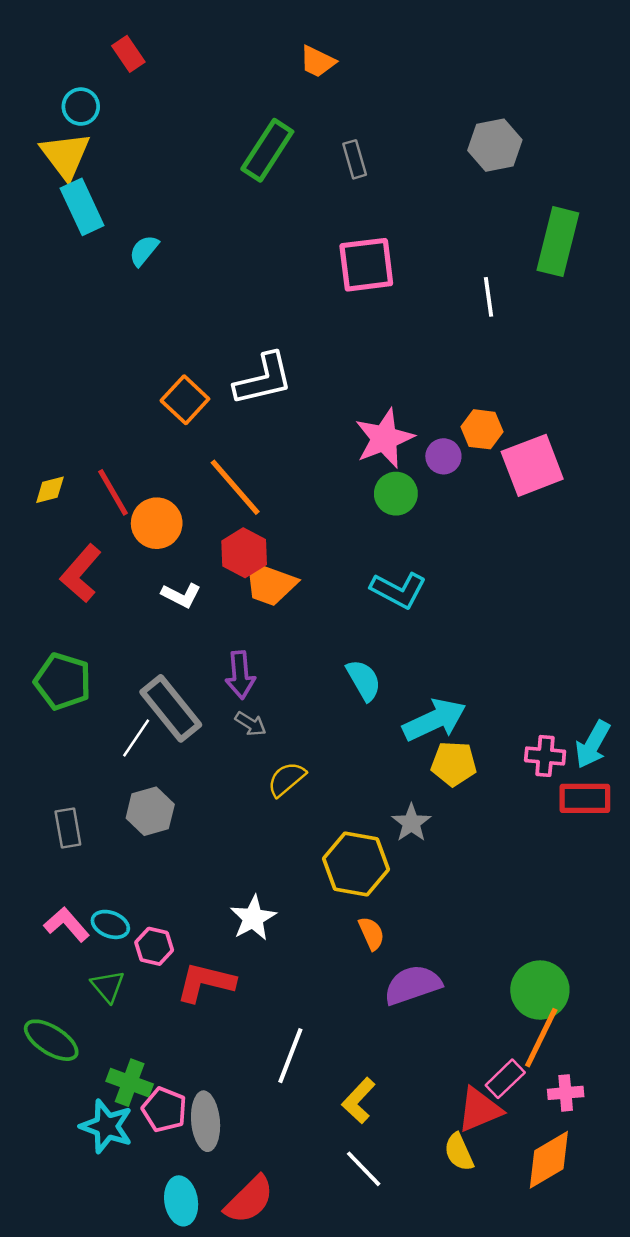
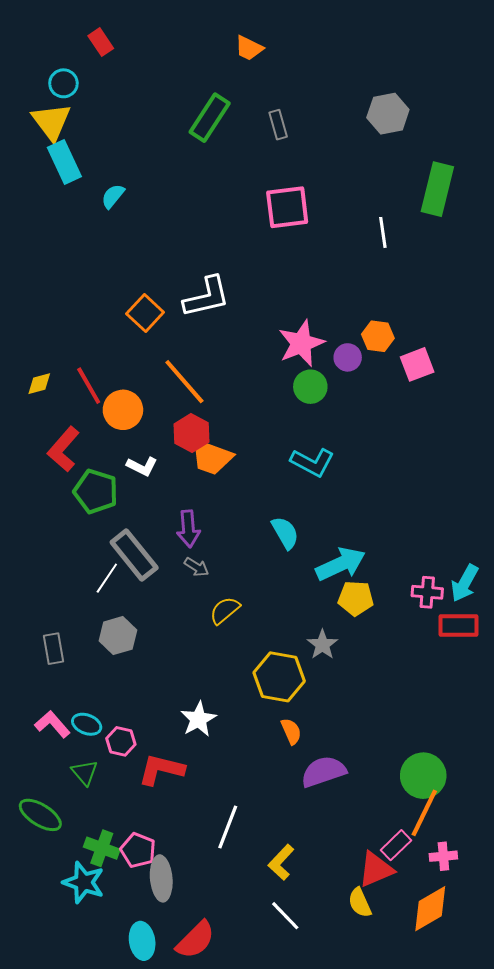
pink square: (532, 465) -> (417, 364), size x0.7
green pentagon: (63, 681) -> (96, 491), moved
pink pentagon: (164, 1110) -> (138, 850), moved

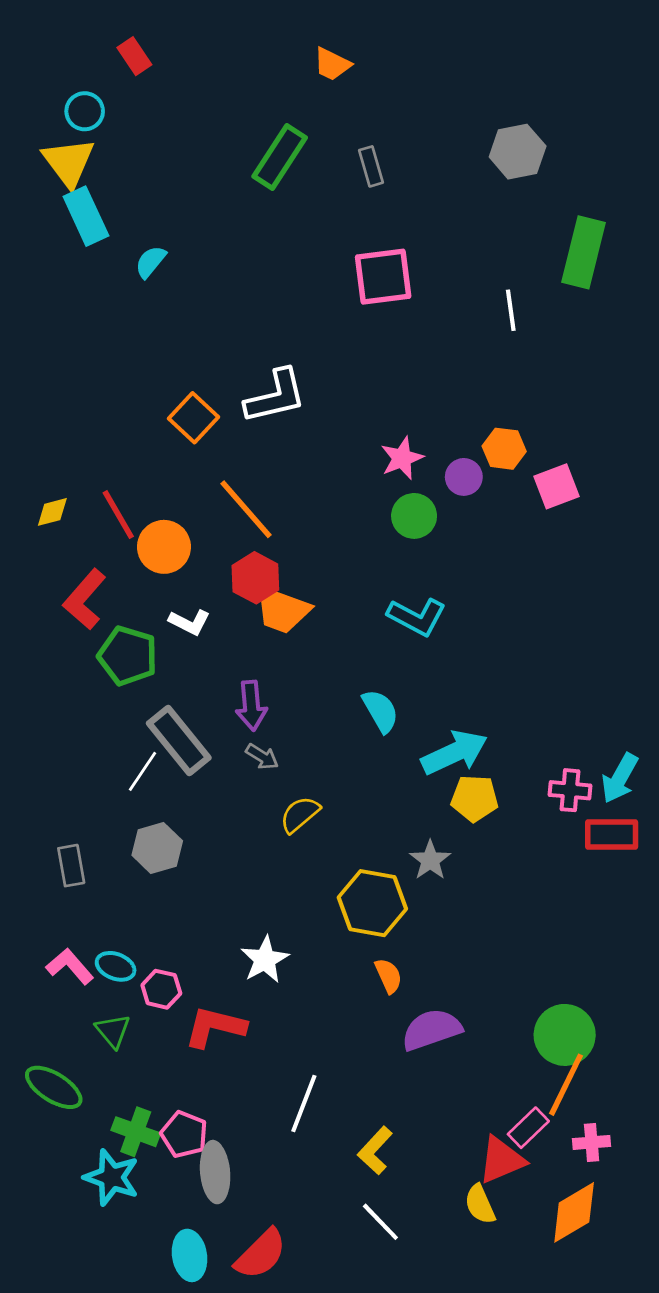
pink star: (301, 343) -> (402, 458), size x0.7

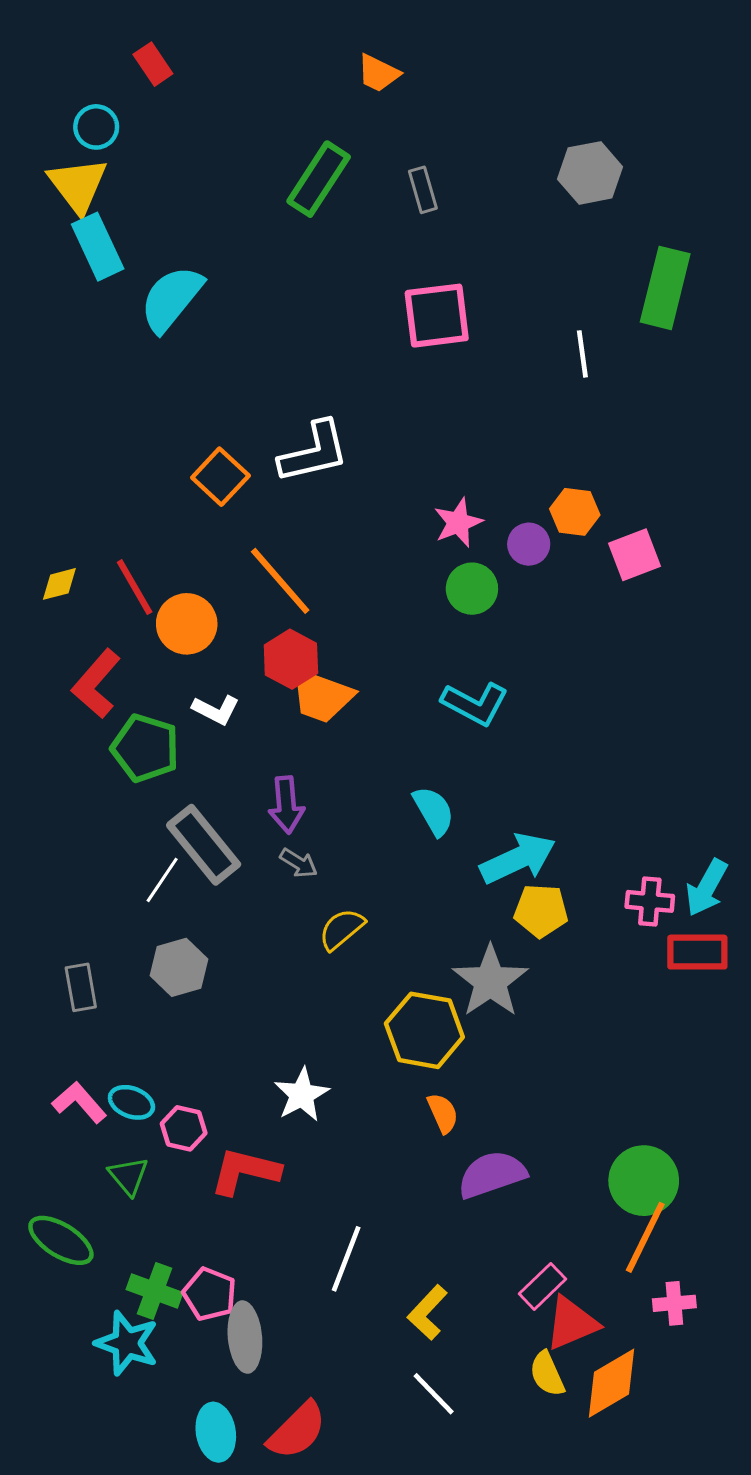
cyan semicircle: (151, 262) -> (171, 299), size x1.8
gray star: (430, 860) -> (490, 981), size x1.6
pink rectangle: (528, 1128) -> (542, 1286), moved
orange diamond: (574, 1212) -> (612, 1383), moved

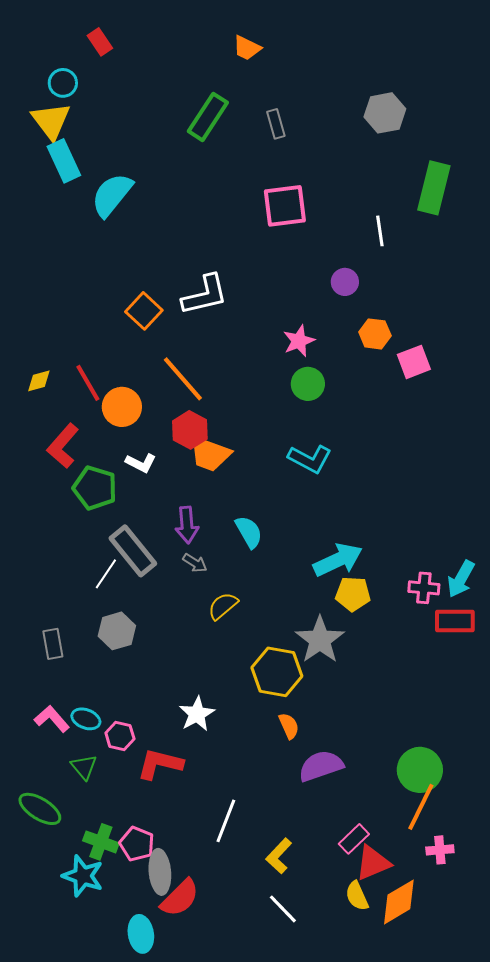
purple circle: (529, 544) -> (345, 282), moved
cyan semicircle: (434, 811) -> (249, 532), moved
red semicircle: (297, 1431) -> (180, 898), moved

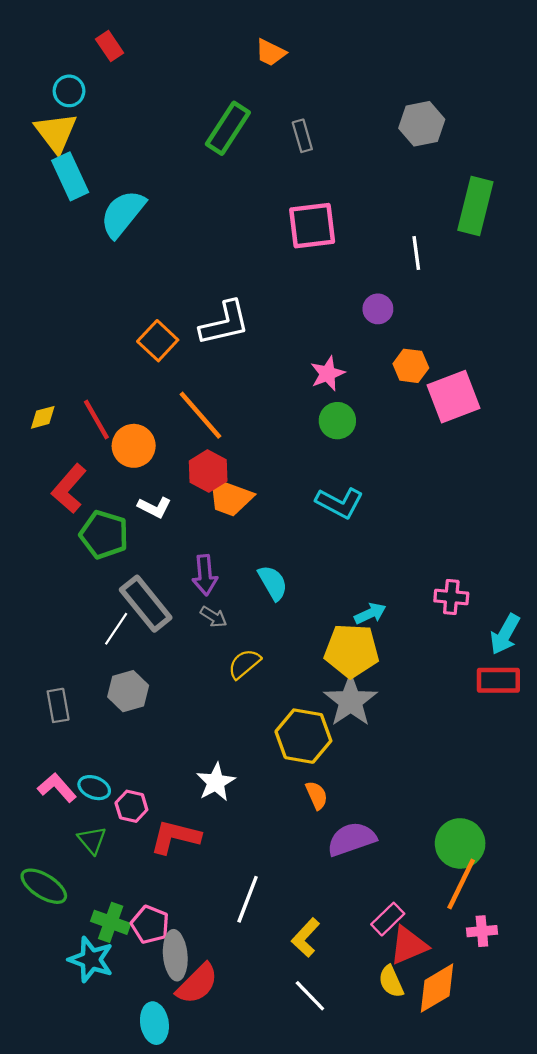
pink square: (414, 362) -> (453, 397), size x1.4
cyan arrow: (338, 560) -> (370, 613), size x0.6
pink cross: (424, 588) -> (451, 597), moved
yellow pentagon: (353, 594) -> (352, 651), moved, size x1.4

